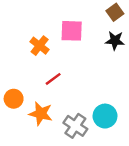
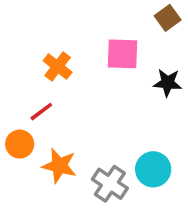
pink square: (72, 31) -> (122, 54), moved
black star: (115, 41) -> (168, 83), moved
red line: (53, 79) -> (41, 112), moved

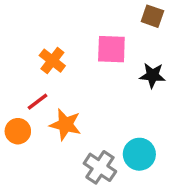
brown square: (168, 18) -> (152, 16), turned -35
orange star: (59, 166) -> (65, 125), moved

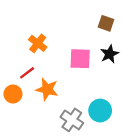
brown square: (152, 16) -> (106, 23), moved
pink square: (111, 49) -> (80, 59), moved
black star: (152, 75) -> (110, 54), turned -30

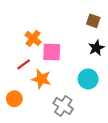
pink square: (80, 59) -> (52, 52), moved
orange circle: (13, 94) -> (14, 99), moved
cyan circle: (100, 111) -> (88, 79), moved

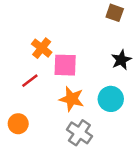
brown square: (93, 21) -> (115, 13), moved
orange star: (41, 79) -> (72, 99), moved

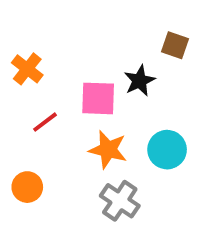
brown square: (115, 13) -> (175, 45), moved
orange cross: (42, 48) -> (27, 69), moved
black star: (121, 60) -> (139, 81), moved

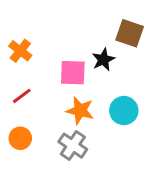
brown square: (175, 45) -> (130, 33), size x1.4
red line: (45, 122) -> (22, 96), moved
gray cross: (120, 201) -> (73, 146), moved

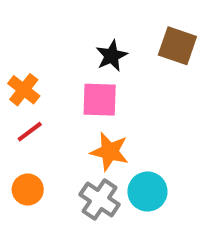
orange cross: (20, 51) -> (24, 90), moved
black star: (103, 59) -> (112, 56), moved
cyan circle: (124, 111) -> (148, 192), moved

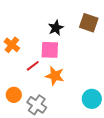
red line: (30, 132) -> (33, 66), moved
cyan circle: (148, 192) -> (92, 99), moved
gray cross: (100, 200) -> (37, 105), moved

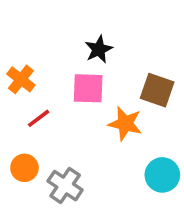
brown square: (89, 23) -> (157, 90), moved
red line: (33, 66) -> (39, 118), moved
orange star: (55, 76) -> (125, 124), moved

